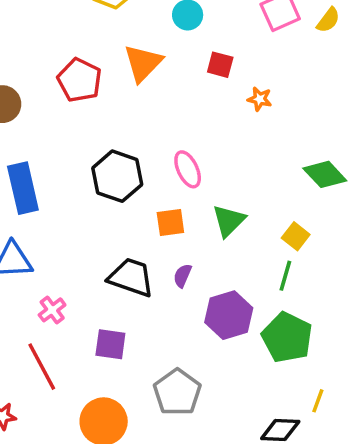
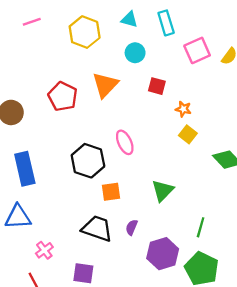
pink ellipse: (188, 169) -> (125, 142), moved
orange square: (170, 222) -> (111, 192), moved
yellow square: (296, 236) -> (188, 134), moved

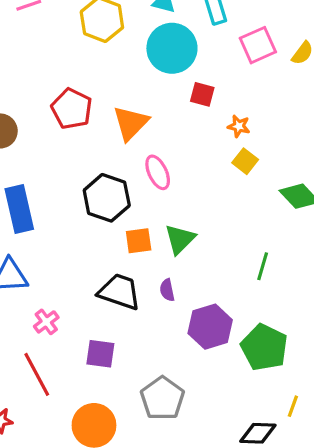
cyan circle: (135, 53) -> (172, 48), size x1.8
orange triangle: (105, 85) -> (131, 123), moved
green triangle: (163, 191) -> (180, 239), moved
purple semicircle: (132, 227) -> (167, 290), turned -35
green line: (201, 227) -> (263, 266), moved

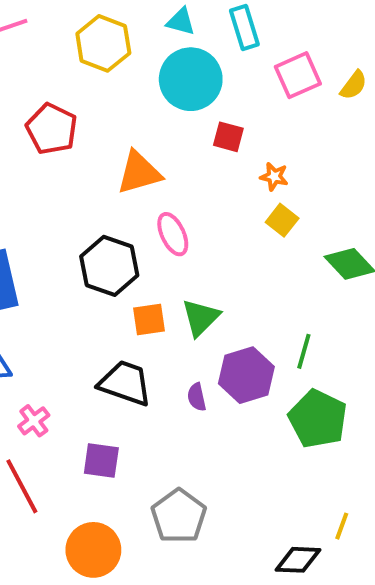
red pentagon: (72, 109) -> (52, 129), moved
orange triangle: (131, 123) -> (139, 173), turned 30
purple semicircle: (167, 290) -> (197, 397), moved
purple hexagon: (210, 327) -> (246, 375), moved
green pentagon: (264, 347) -> (318, 419), moved

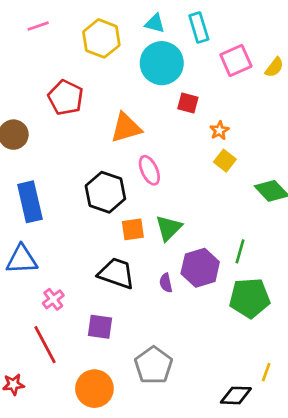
orange star: (274, 177) -> (219, 130), turned 30
green pentagon: (318, 419) -> (250, 298), turned -30

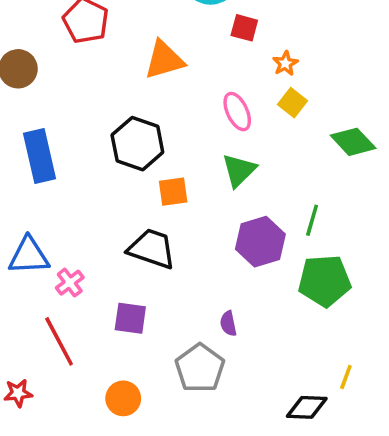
pink ellipse: (149, 170) -> (237, 112), moved
green triangle: (169, 228) -> (239, 170), moved
blue triangle: (22, 260) -> (29, 256), moved
purple semicircle: (166, 283) -> (228, 324), moved
orange circle: (94, 389) -> (123, 398), size x0.7

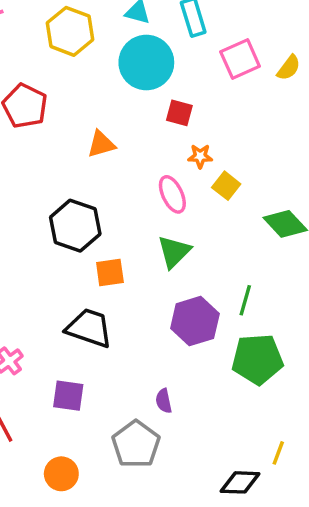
orange triangle: (164, 60) -> (101, 144), size x0.7
orange star: (285, 63) -> (200, 156), moved, turned 30

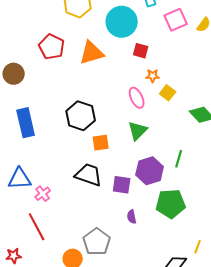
orange triangle: (101, 144) -> (92, 53), moved, size x1.5
green pentagon: (257, 359) -> (171, 204), moved
purple square: (68, 396) -> (122, 185), moved
gray pentagon: (136, 444) -> (97, 242), moved

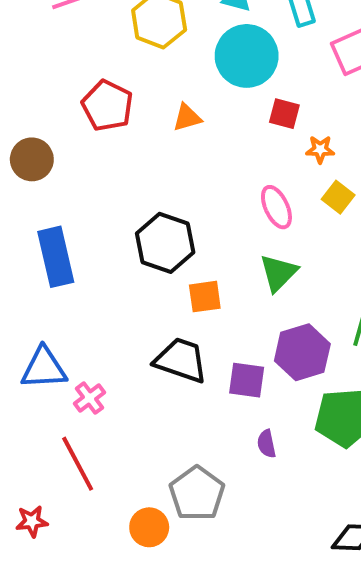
orange triangle: (92, 53) -> (187, 118), size x0.6
orange star: (153, 76) -> (320, 149), moved

